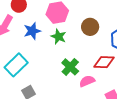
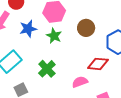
green cross: (70, 67) -> (47, 69), moved

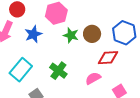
brown circle: (86, 28) -> (92, 34), moved
green star: (54, 36) -> (71, 35), moved

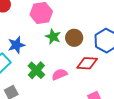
blue star: (33, 34) -> (16, 45), moved
pink semicircle: (93, 78) -> (60, 74), moved

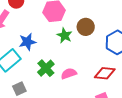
brown circle: (74, 38) -> (86, 27), moved
red diamond: (87, 63) -> (105, 73), moved

